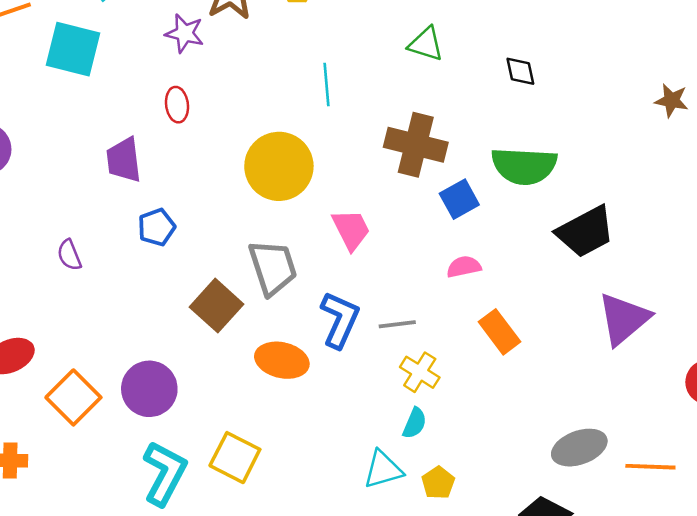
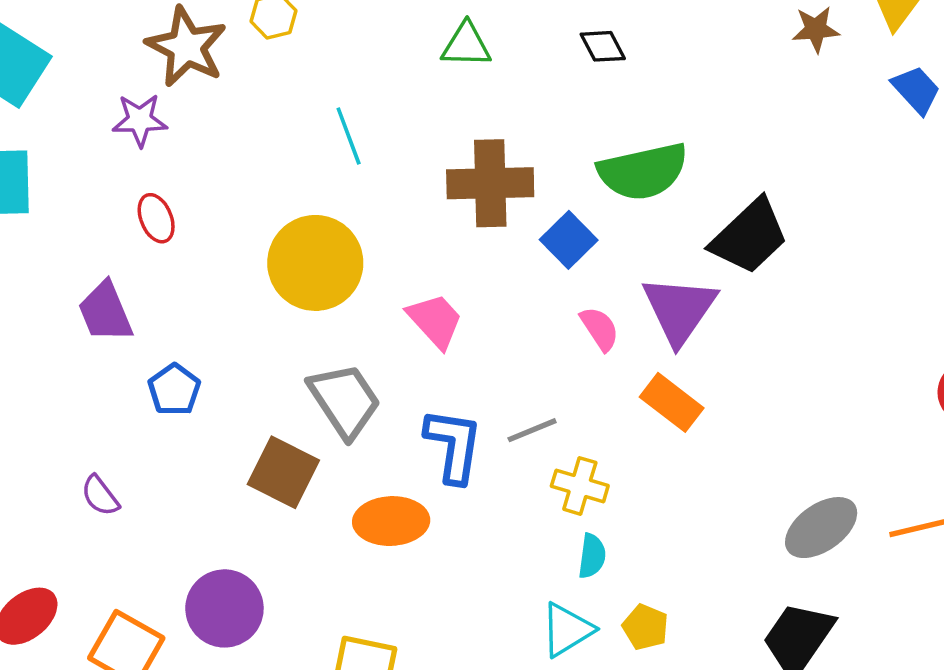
purple semicircle: (69, 255) -> (100, 496), moved
pink semicircle: (464, 267) -> (600, 329), turned 84
purple triangle: (624, 319) -> (679, 310), moved

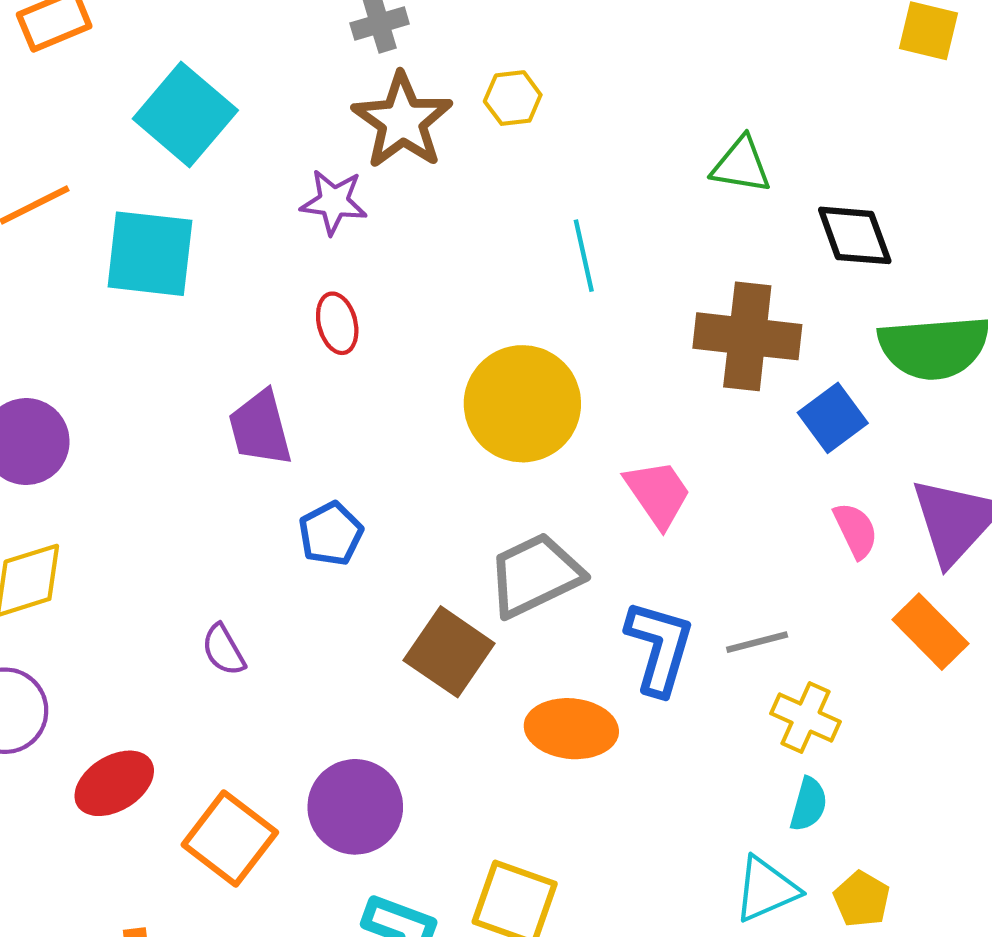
black diamond: (603, 46) -> (855, 235), moved, size x1.4
gray trapezoid: (345, 400) -> (535, 575), turned -90

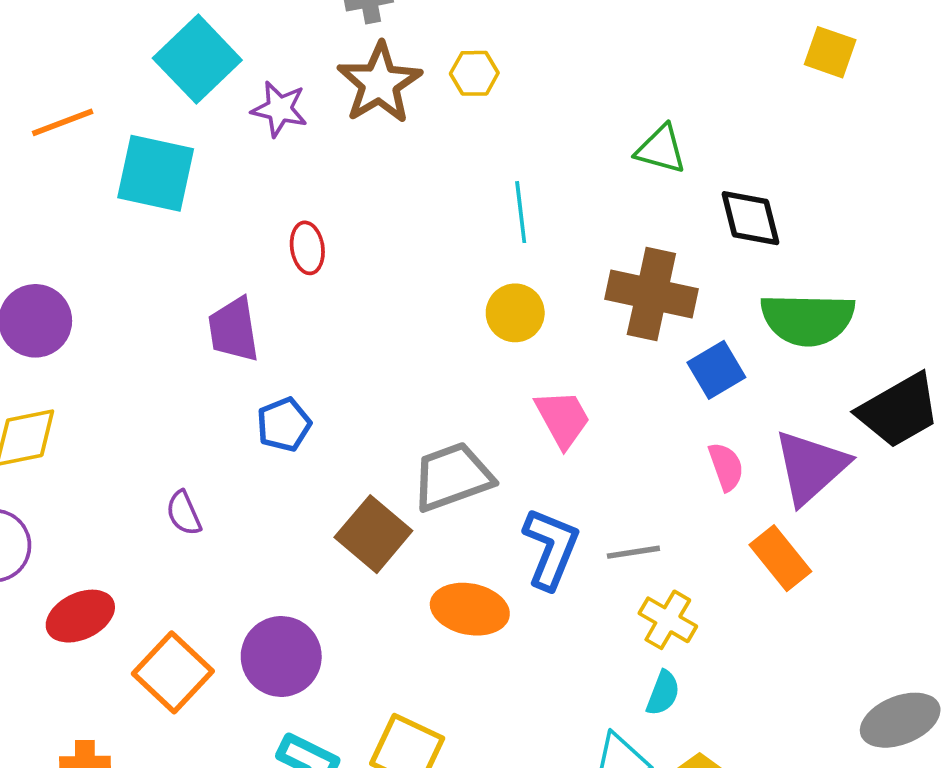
purple star: (334, 202) -> (279, 109), moved
yellow circle: (522, 404) -> (515, 313), moved, size x0.6

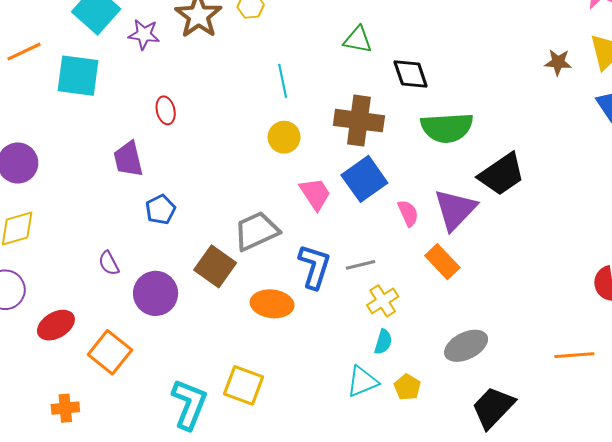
blue square: (716, 370) -> (364, 179), moved, size x1.4
yellow cross: (668, 620) -> (383, 301), turned 32
purple circle: (281, 656) -> (156, 293), moved
gray ellipse: (900, 720) -> (466, 346), moved

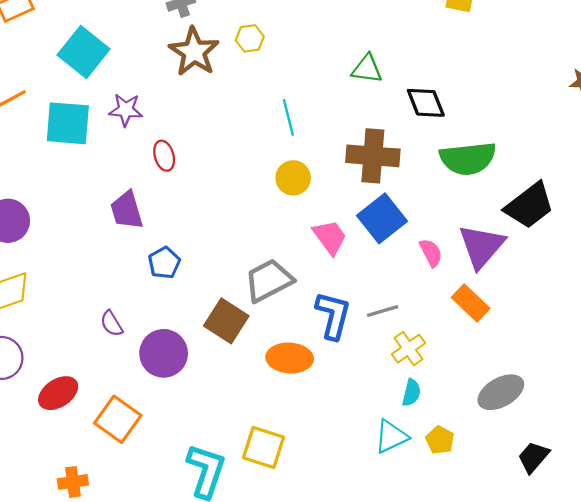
purple star: (144, 34) -> (126, 110), moved
black trapezoid: (493, 407) -> (533, 457), size x0.7

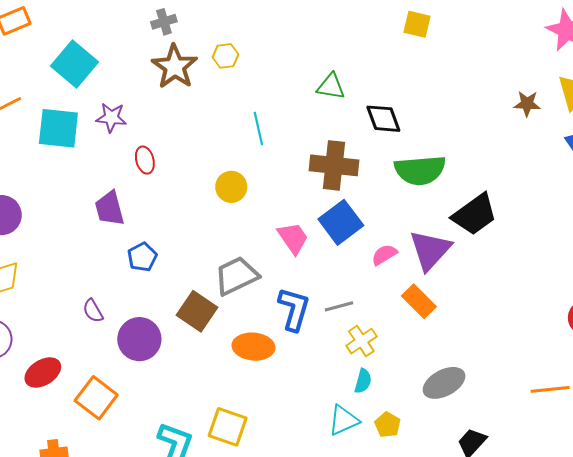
yellow circle: (293, 178) -> (231, 187), moved
pink semicircle: (431, 253) -> (384, 255), turned -96

